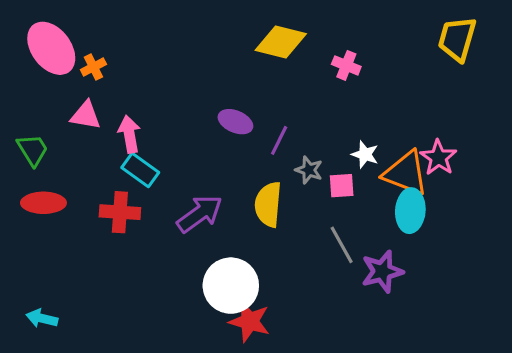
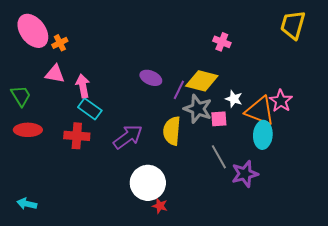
yellow diamond: (281, 42) -> (202, 81), moved
gray star: (309, 170) -> (198, 109), size x1.6
red star: (250, 321) -> (160, 206), size x0.6

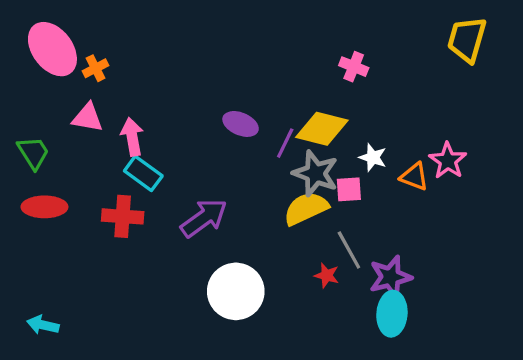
orange triangle: (260, 111) -> (414, 177), size x0.6
yellow semicircle: (172, 131) -> (306, 208), moved, turned 60
cyan ellipse: (263, 135) -> (392, 314), moved
red star: (160, 206) -> (327, 275), moved

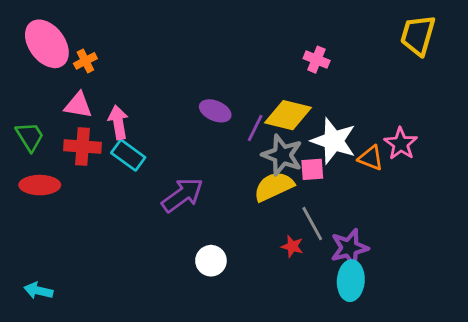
white star: (373, 157) -> (334, 141), size x1.8
red cross: (123, 216) -> (83, 147), moved
white circle: (236, 291) -> (211, 261), size x0.6

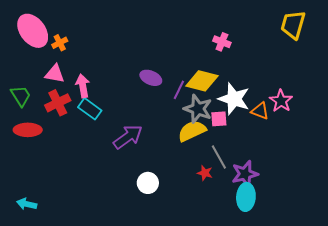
red cross: (83, 147) -> (58, 103), turned -30

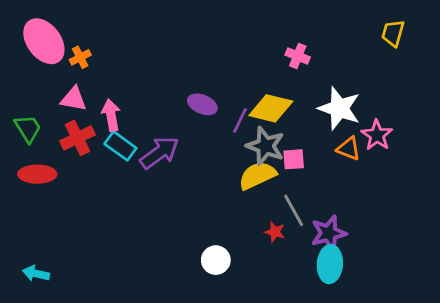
yellow trapezoid: (293, 25) -> (393, 33), size x0.7
white star: (234, 99) -> (339, 108), moved
purple arrow: (128, 137) -> (159, 153), moved
white circle: (148, 183) -> (216, 260), moved

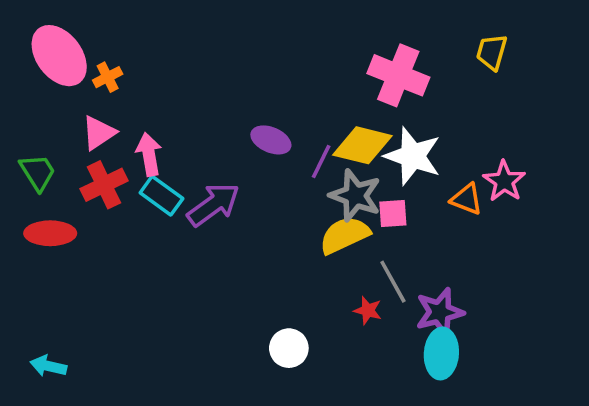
yellow trapezoid: (393, 33) -> (492, 52), moved
pink cross: (298, 56) -> (398, 75), size x1.8
pink triangle: (73, 99) -> (99, 133), turned -44
white star: (339, 108) -> (413, 156), moved

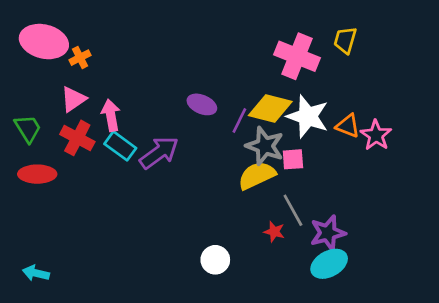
yellow trapezoid: (492, 52) -> (345, 40), moved
pink ellipse: (59, 56) -> (44, 42), turned -39
red cross: (104, 185) -> (77, 138), turned -36
orange triangle: (467, 199) -> (348, 126), moved
cyan ellipse: (441, 353) -> (329, 264), turned 57

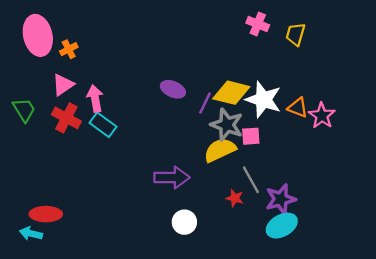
pink ellipse: (44, 42) -> (38, 35), turned 63
pink cross: (297, 56) -> (258, 24), moved, size x0.6
purple arrow: (159, 153) -> (172, 177), moved, turned 36
red ellipse: (37, 174) -> (46, 214), moved

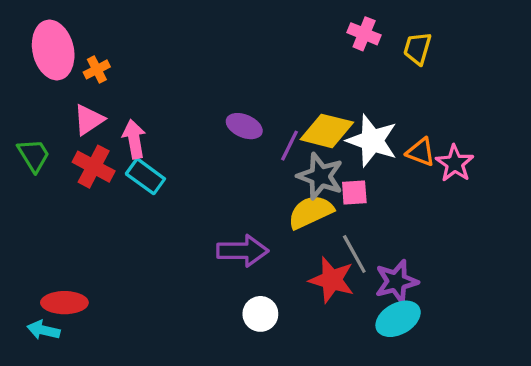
red star: (235, 198) -> (332, 280), size x1.8

